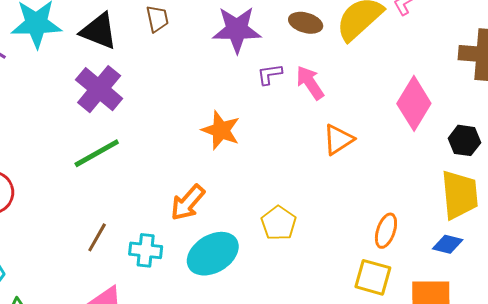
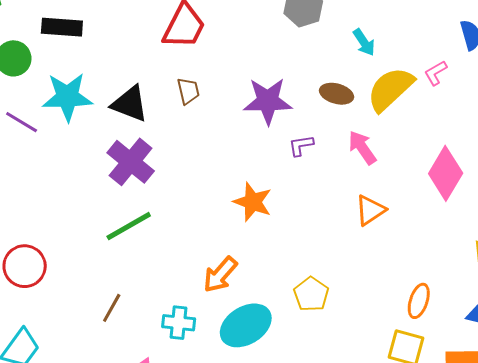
pink arrow: (310, 83) -> (362, 148), moved
brown line: (97, 237) -> (112, 308), moved

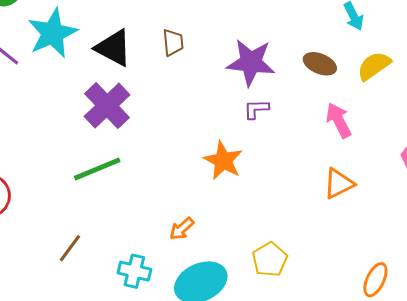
yellow semicircle: (390, 89) -> (374, 66), size x0.7
cyan star: (67, 97) -> (52, 33), turned -30
purple L-shape: (301, 145) -> (256, 109), moved
orange arrow: (220, 275) -> (182, 229), size x0.7

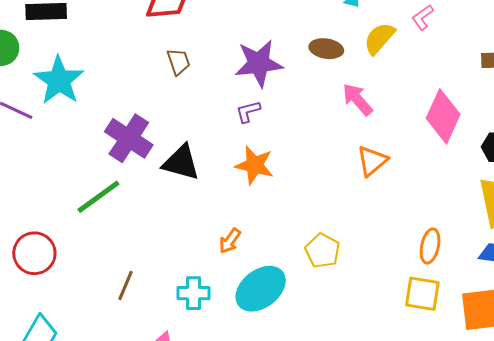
black triangle: (113, 48) -> (181, 162), moved
purple L-shape: (256, 109) -> (248, 111), moved
green line: (97, 169) -> (98, 197), moved

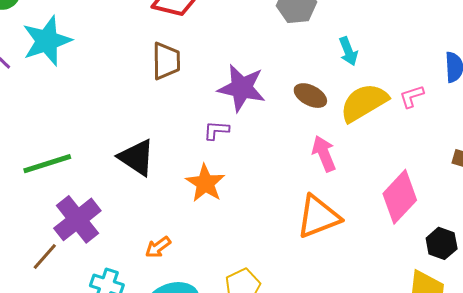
yellow semicircle: (379, 38) -> (364, 103), size x1.4
brown trapezoid: (179, 62) -> (166, 61), size x1.4
purple cross: (129, 138) -> (77, 219), moved
orange triangle: (372, 161) -> (318, 217), size x1.4

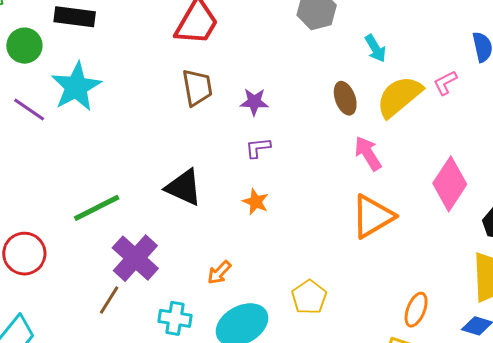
purple star: (242, 88) -> (254, 102), moved, size x0.6
brown ellipse: (310, 96) -> (345, 98), turned 52
orange star: (205, 183) -> (256, 202), size x0.7

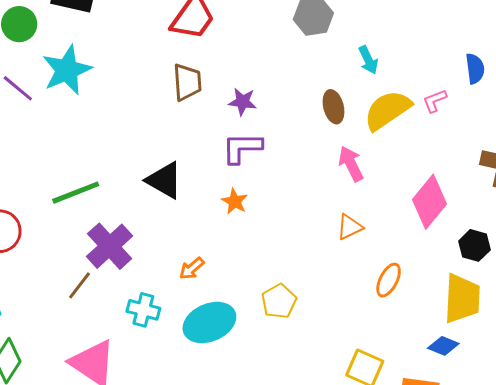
purple L-shape: (258, 148) -> (242, 148), size x1.6
orange triangle: (373, 216) -> (350, 227), size x0.6
orange ellipse: (416, 310) -> (389, 280), moved

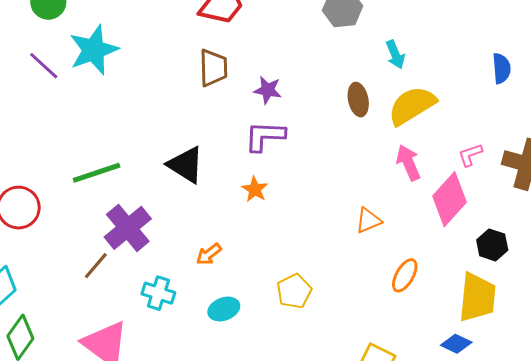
pink L-shape: (435, 101) -> (470, 155), moved
pink arrow: (351, 164) -> (408, 163), moved
cyan ellipse: (209, 322) -> (224, 309), size x0.6

